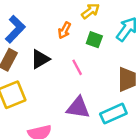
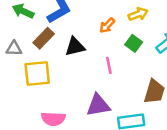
purple triangle: (78, 108) -> (98, 105), turned -35

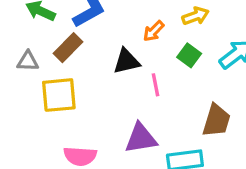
black triangle: (75, 47) -> (127, 61), moved

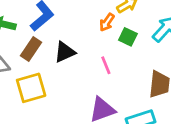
orange arrow: (154, 31) -> (107, 22), moved
black triangle: (127, 61) -> (65, 52), moved

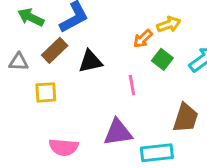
yellow square: (31, 88) -> (46, 92), size x0.7

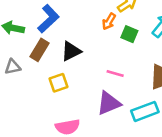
pink line: (132, 85) -> (115, 74), moved, turned -49
yellow square: (46, 92) -> (58, 83), moved

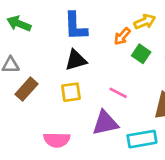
blue L-shape: (48, 19) -> (75, 26), moved, turned 120
brown rectangle: (40, 50) -> (27, 89), moved
yellow square: (58, 83) -> (71, 92), moved

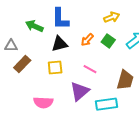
green arrow: (19, 24) -> (34, 26), moved
orange arrow: (122, 36) -> (87, 40), moved
purple triangle: (105, 123) -> (80, 91), turned -30

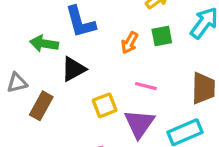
green square: (108, 41) -> (162, 36), turned -32
black triangle: (60, 44) -> (73, 69), moved
yellow square: (55, 67) -> (105, 105), moved

